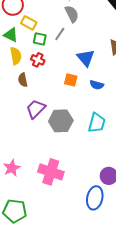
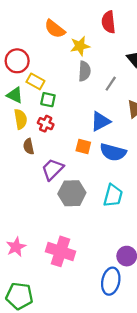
gray semicircle: (72, 14) -> (84, 71), turned 30
gray line: (60, 34) -> (111, 84), moved
blue triangle: (86, 58) -> (100, 121), turned 42
blue semicircle: (97, 85) -> (113, 152), size x1.6
purple trapezoid: (36, 109) -> (53, 169), moved

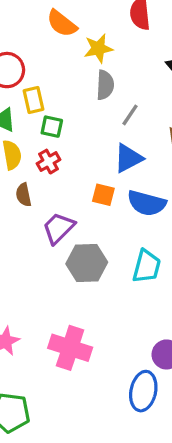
yellow rectangle: (35, 81) -> (34, 100), turned 48
gray line: (111, 84) -> (130, 115), moved
red cross: (46, 124) -> (48, 162), turned 35

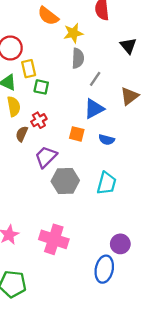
red cross: (48, 162) -> (39, 120), moved
brown semicircle: (24, 195) -> (22, 134), turned 35
blue semicircle: (147, 203) -> (107, 140), size x0.6

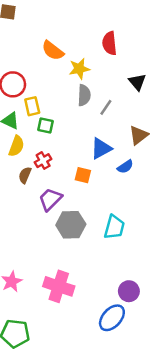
gray line: (95, 79) -> (106, 107), moved
yellow semicircle: (14, 106) -> (16, 146), turned 30
blue semicircle: (107, 140) -> (125, 167), moved, turned -49
blue ellipse: (104, 269) -> (112, 318), turned 30

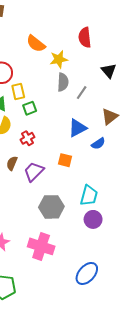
green square: (45, 126) -> (30, 108), turned -32
brown semicircle: (25, 175) -> (12, 163), moved
orange square: (83, 175) -> (65, 160), moved
gray hexagon: (71, 225) -> (51, 207), moved
purple circle: (129, 291) -> (93, 219), moved

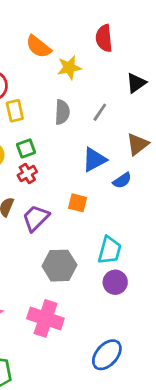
black triangle: (109, 71) -> (136, 83), turned 35
gray semicircle: (63, 82) -> (62, 112), moved
green square: (30, 108) -> (26, 148), moved

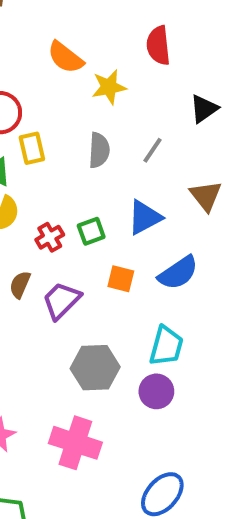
brown triangle: (138, 144) -> (206, 196), turned -30
green square: (26, 148) -> (91, 231), moved
blue semicircle: (122, 180) -> (178, 273), moved, size x1.5
purple circle: (115, 282) -> (156, 391), moved

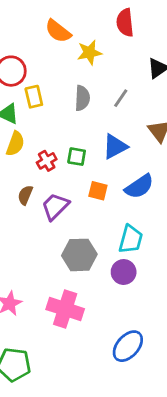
green square: (91, 231) -> (77, 157), turned 30

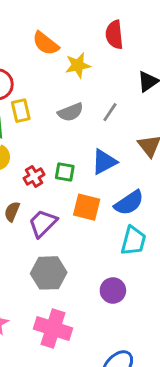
gray semicircle: (82, 98) -> (71, 112), turned 65
orange square: (98, 191) -> (87, 207), size x1.4
cyan trapezoid: (131, 239) -> (133, 241), moved
gray hexagon: (79, 255) -> (49, 273), moved

